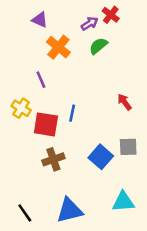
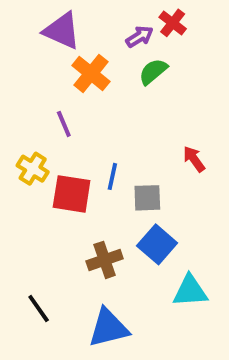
purple triangle: (40, 20) -> (62, 31), size x1.5
gray square: (128, 147) -> (147, 198), moved
brown cross: (53, 159) -> (105, 260), moved
cyan triangle: (123, 202) -> (190, 291), moved
black line: (25, 213) -> (39, 309), moved

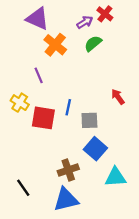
brown cross: (105, 260) -> (68, 170), moved

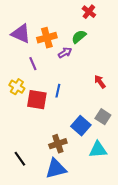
purple triangle: (37, 19) -> (21, 34), moved
purple arrow: (85, 22) -> (65, 53), moved
orange cross: (55, 45) -> (47, 38), turned 36
gray square: (89, 120) -> (103, 117), moved, turned 35

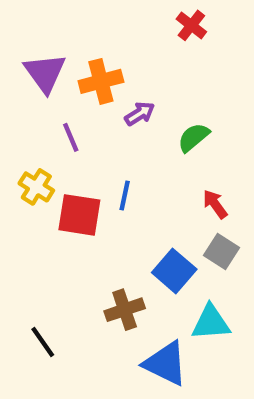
purple triangle: (21, 34) -> (45, 73), turned 30
green semicircle: (79, 37) -> (194, 137), moved
red arrow: (100, 82) -> (215, 204), moved
blue triangle: (56, 169) -> (166, 363), moved, turned 40

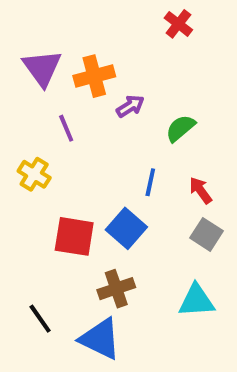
blue line: (125, 196) -> (150, 182), moved
red square: (79, 215) -> (74, 236), moved
blue square: (174, 271) -> (126, 228), moved
blue triangle: (166, 363) -> (100, 339), moved

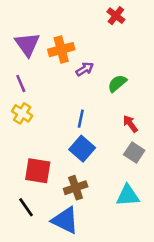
purple line: (66, 128) -> (21, 83), moved
blue line: (150, 182) -> (81, 119), moved
red square: (74, 236) -> (38, 171), moved

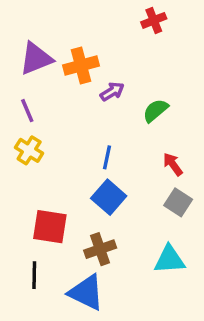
red cross: (116, 16) -> (154, 20), turned 30
purple triangle: (27, 44) -> (36, 59), turned 44
black line: (26, 207) -> (34, 275), turned 36

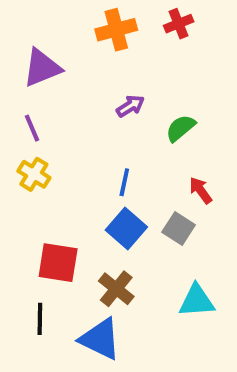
orange cross: (81, 65) -> (116, 30), moved
gray square: (178, 202) -> (179, 228), moved
brown cross: (100, 249) -> (116, 289), turned -32

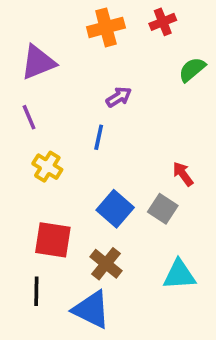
green semicircle: (181, 128) -> (192, 70), moved
yellow cross: (34, 174) -> (47, 167), moved
blue line: (124, 182) -> (99, 137), moved

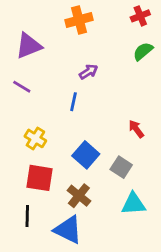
red cross: (163, 22) -> (140, 16), moved
purple line: (29, 117) -> (22, 87), turned -36
yellow cross: (47, 167) -> (35, 138), moved
gray square: (163, 209) -> (121, 167), moved

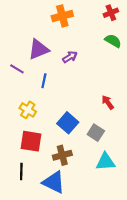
purple triangle: (29, 46) -> (39, 49), moved
green semicircle: (143, 51) -> (113, 41), turned 70
blue line: (74, 102) -> (44, 81), moved
brown cross: (79, 196) -> (62, 155), turned 36

